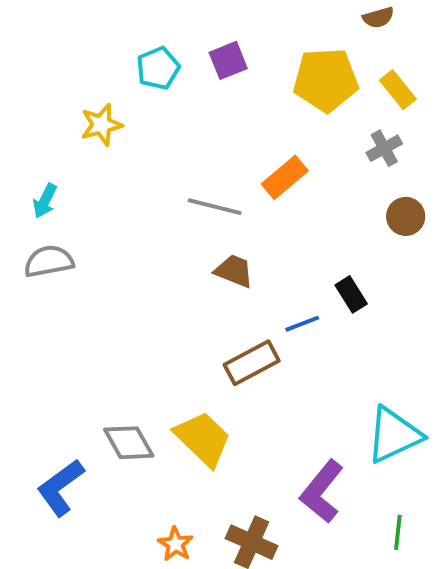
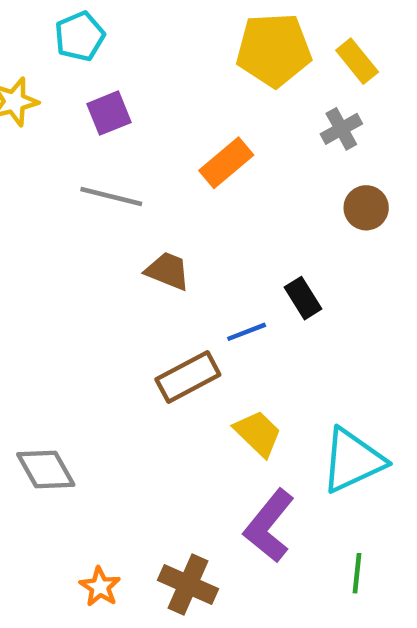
purple square: (228, 60) -> (109, 113), moved
gray line: (215, 207) -> (111, 197), moved
yellow trapezoid: (203, 439) -> (258, 433), moved, size x0.7

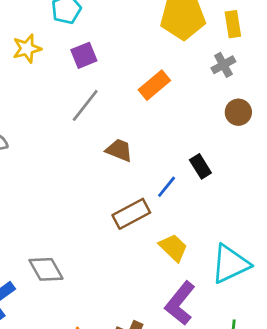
yellow rectangle: (357, 61) -> (233, 24), turned 30
gray line: (111, 197) -> (85, 105), turned -66
blue line: (247, 332) -> (167, 187), turned -30

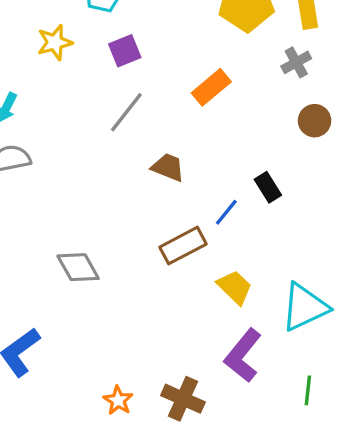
gray diamond: (46, 269) -> (78, 267), moved

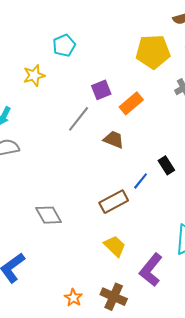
purple square: (125, 51) -> (101, 90), moved
brown trapezoid: (168, 167) -> (114, 140), moved
yellow trapezoid: (235, 287) -> (115, 246), moved

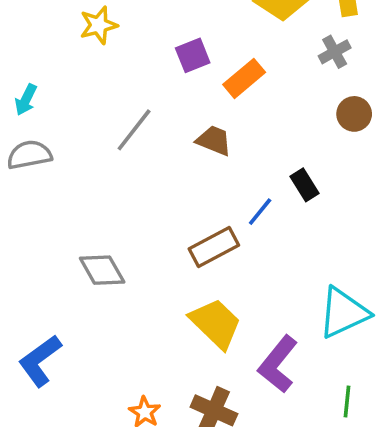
yellow star: (34, 75) -> (99, 25), moved
gray line: (79, 119) -> (134, 130), moved
yellow trapezoid: (115, 246) -> (216, 323), size x1.4

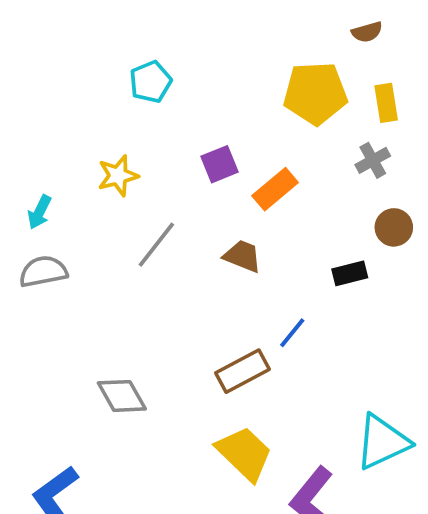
yellow star: (99, 25) -> (118, 176), moved
black rectangle: (304, 185) -> (350, 273), moved, turned -72

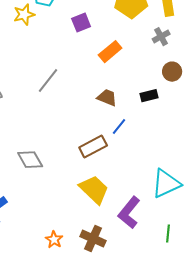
purple square: (219, 164) -> (81, 23), moved
yellow star: (118, 176) -> (24, 15), moved
brown trapezoid: (242, 256) -> (107, 98), moved

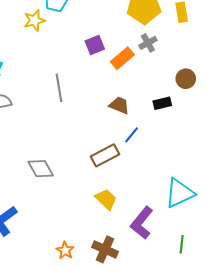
purple square: (81, 23) -> (95, 45), moved
gray cross: (161, 37) -> (148, 43), moved
gray line: (48, 81) -> (59, 88), turned -48
yellow trapezoid: (94, 190) -> (106, 199), size x0.7

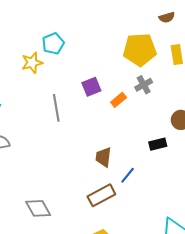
orange rectangle: (122, 58) -> (119, 100), size x0.7
gray line: (59, 88) -> (56, 108), moved
brown trapezoid: (119, 105) -> (103, 157), moved, turned -105

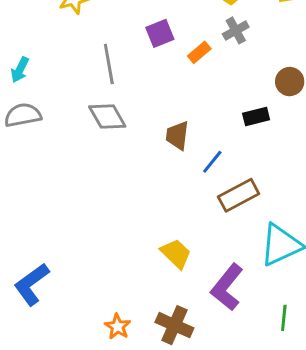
brown rectangle: (101, 195) -> (239, 195), moved
gray diamond: (38, 208) -> (107, 117), moved

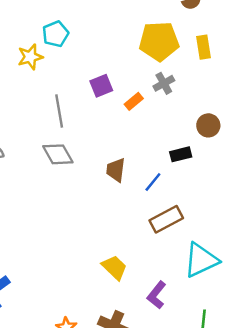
blue line: (212, 162) -> (153, 182), moved
purple L-shape: (227, 287) -> (157, 295), size x0.7

